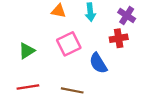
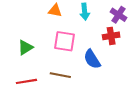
pink square: (69, 44) -> (65, 41), turned 35
brown line: (72, 90) -> (60, 75), moved

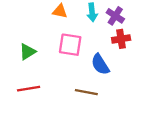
purple cross: (119, 15) -> (115, 16), moved
brown line: (60, 75) -> (86, 92), moved

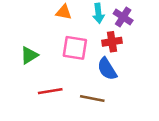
red cross: (121, 39) -> (112, 42), moved
red line: (29, 89) -> (50, 91), moved

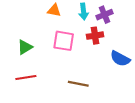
purple cross: (123, 17) -> (104, 15), turned 35
blue semicircle: (107, 69) -> (120, 59), moved, turned -30
red line: (50, 91) -> (26, 77), moved

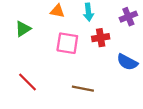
purple cross: (104, 15) -> (128, 17), moved
green triangle: (25, 47) -> (23, 29), moved
red line: (26, 77) -> (27, 82), turned 54

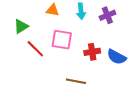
purple cross: (128, 17) -> (107, 15), moved
red cross: (101, 38) -> (92, 52), moved
red line: (27, 82) -> (35, 49), moved

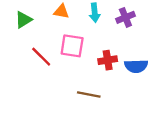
green triangle: (21, 26) -> (23, 20), moved
blue semicircle: (117, 57) -> (136, 66), turned -30

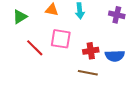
purple cross: (125, 17) -> (117, 15), moved, turned 35
brown line: (89, 95) -> (88, 73), moved

